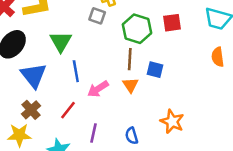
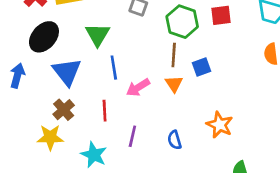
blue square: (155, 70) -> (201, 67), turned -35
red line: (68, 110) -> (105, 111), turned -42

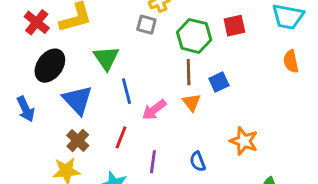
blue arrow: (17, 76) -> (26, 109), turned 145
red line: (105, 111) -> (121, 137), turned 30

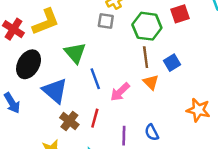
brown cross: (78, 140) -> (69, 121), moved
blue semicircle: (198, 162) -> (152, 133), moved

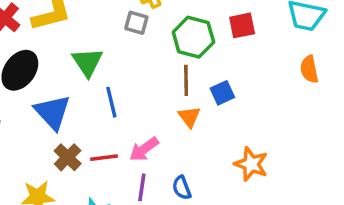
pink arrow: (120, 92) -> (144, 149), moved
red line: (95, 118) -> (104, 158), turned 60

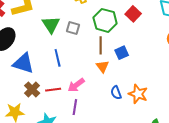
gray square: (136, 23) -> (73, 28), moved
red square: (242, 25) -> (133, 14), turned -35
green triangle: (88, 62) -> (51, 25), moved
blue triangle: (52, 112) -> (23, 63), turned -30
blue semicircle: (182, 188) -> (116, 93), moved

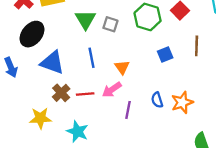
brown line: (101, 45) -> (197, 46), moved
orange triangle: (102, 66) -> (122, 67), moved
orange star: (138, 94) -> (182, 102), turned 30
purple line: (75, 107) -> (128, 110), moved

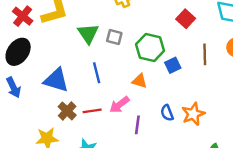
green hexagon: (148, 17) -> (150, 48), moved
black ellipse: (32, 34) -> (18, 52), moved
orange triangle: (122, 67) -> (140, 81), moved, turned -35

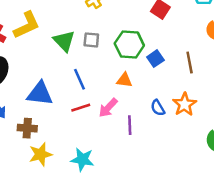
brown line: (205, 54) -> (190, 63), moved
brown cross: (67, 111) -> (27, 128), moved, turned -30
red line: (92, 111) -> (81, 108), moved

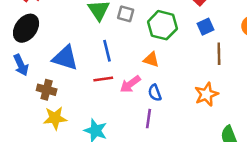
blue square: (155, 59) -> (206, 27), moved
blue semicircle: (158, 108) -> (155, 93), moved
purple line: (130, 125) -> (148, 119), moved

